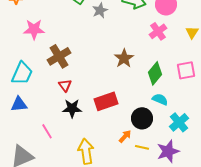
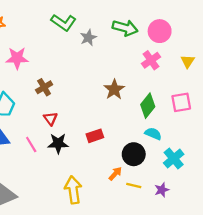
brown cross: (59, 56) -> (44, 87), size x0.7
red rectangle: (106, 101) -> (95, 136), size x0.7
pink line: (47, 131) -> (31, 144), moved
purple star: (168, 151) -> (162, 190), size x0.6

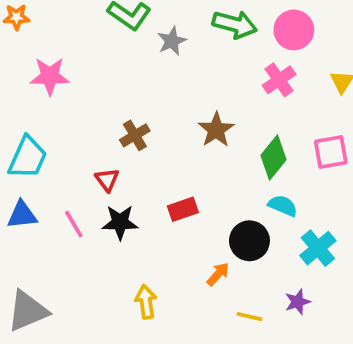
brown cross: (44, 87) -> (135, 135), moved
yellow line: (134, 186) -> (249, 317), moved
yellow arrow: (73, 190) -> (146, 302), size x0.7

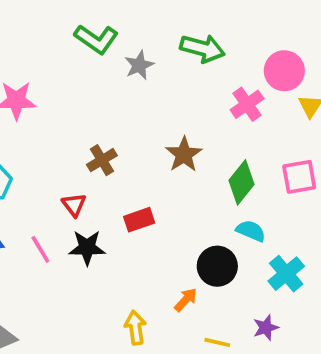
pink circle: (294, 30) -> (284, 71), moved
red rectangle: (183, 209) -> (139, 220), moved
yellow arrow: (146, 302) -> (135, 328), moved

